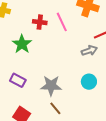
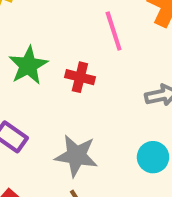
red cross: (40, 22) -> (80, 77), moved

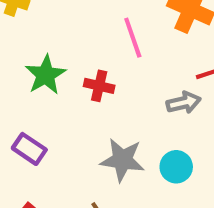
gray star: (76, 156) -> (122, 160), moved

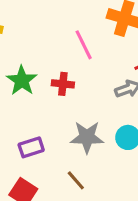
purple rectangle: (29, 149) -> (31, 147), moved, turned -45

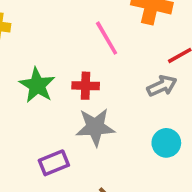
gray star: (87, 137) -> (95, 127), moved

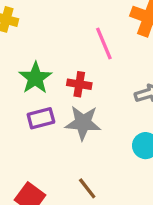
purple rectangle: (54, 163) -> (41, 118), moved

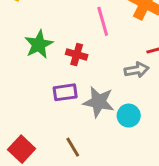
purple rectangle: (41, 118) -> (65, 92), moved
gray star: (83, 123) -> (99, 102), moved

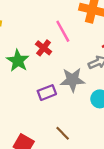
red cross: (77, 55) -> (44, 48), moved, turned 35
gray star: (99, 102) -> (72, 80), moved

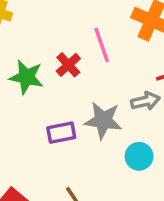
green star: (18, 61) -> (26, 77), turned -30

